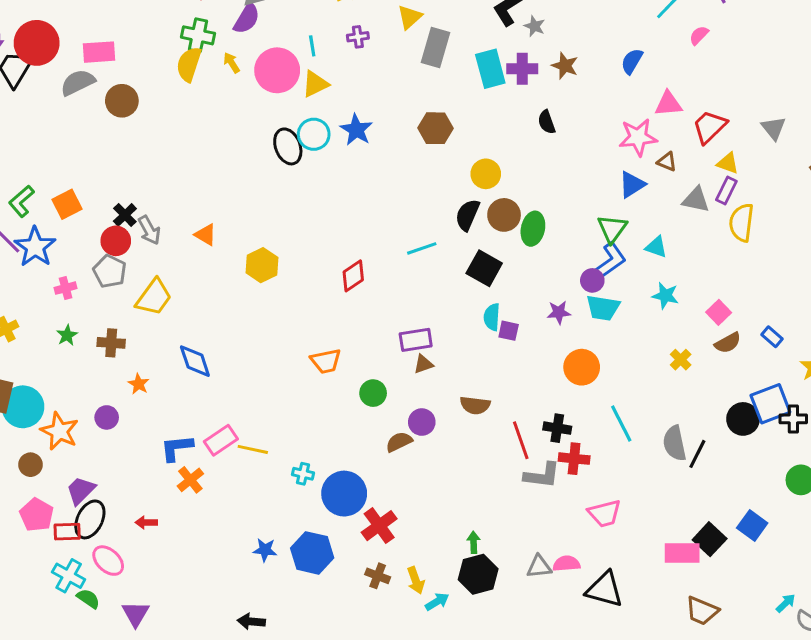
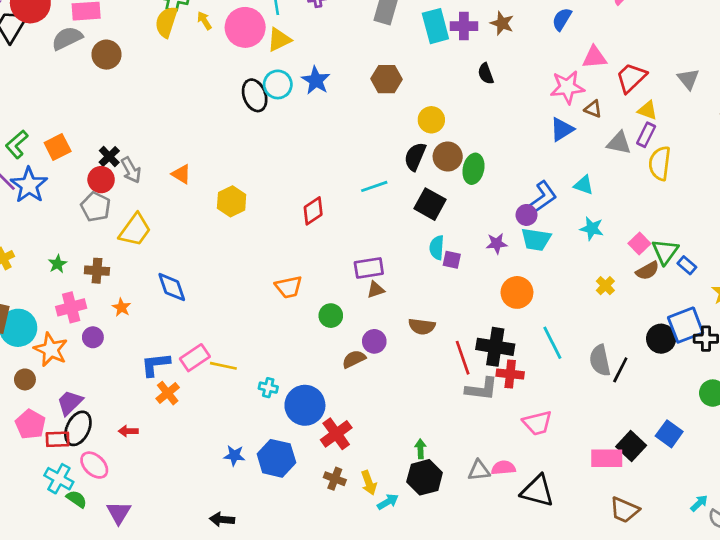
green triangle: (612, 229) -> (665, 252), moved
pink cross: (66, 288) -> (71, 307), moved, size x1.5
black cross: (557, 428) -> (495, 347), size x1.5

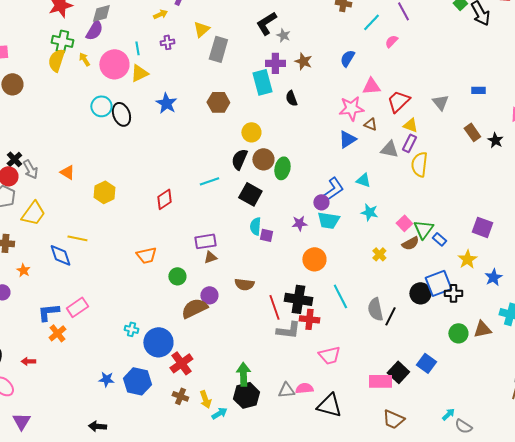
cyan rectangle: (435, 26) -> (262, 82), moved
cyan circle: (278, 84) -> (101, 106), moved
brown semicircle: (354, 359) -> (194, 308), size x1.5
yellow line: (223, 366) -> (77, 238), moved
green arrow: (420, 449) -> (243, 374), size x1.6

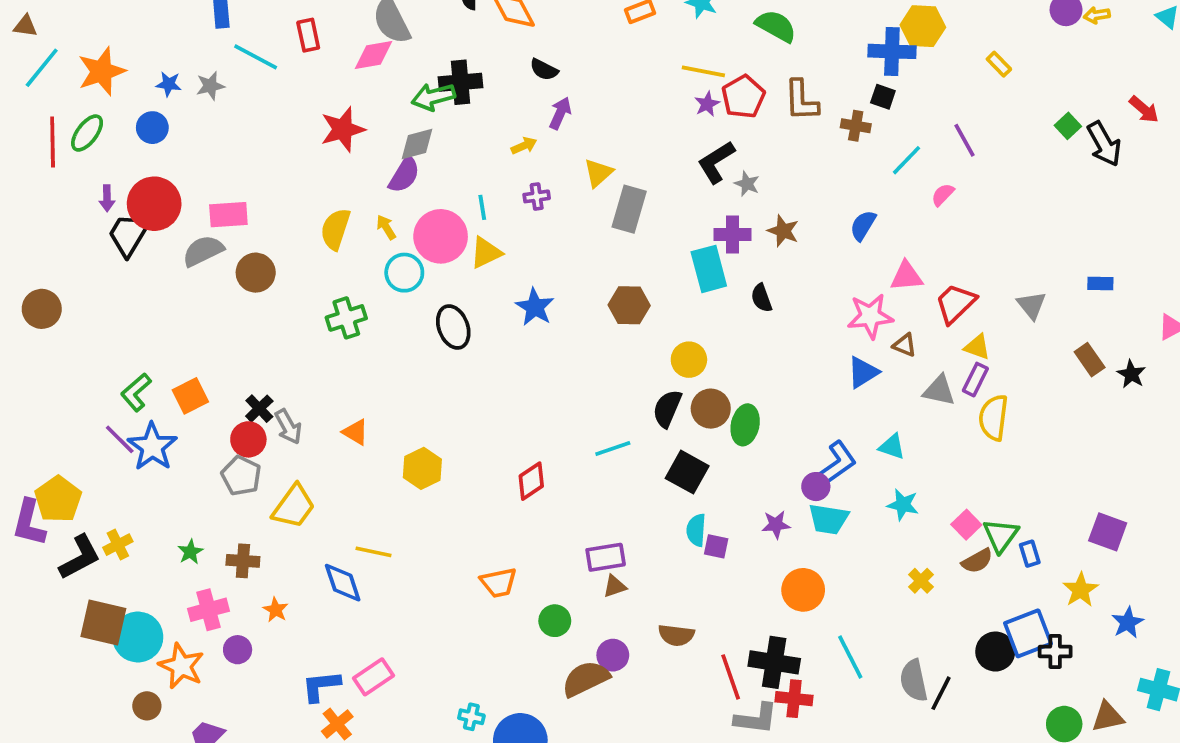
green cross: (62, 41) -> (346, 318), moved, turned -30
cyan circle: (101, 106) -> (404, 273), moved
blue rectangle: (439, 239) -> (1030, 554), turned 32

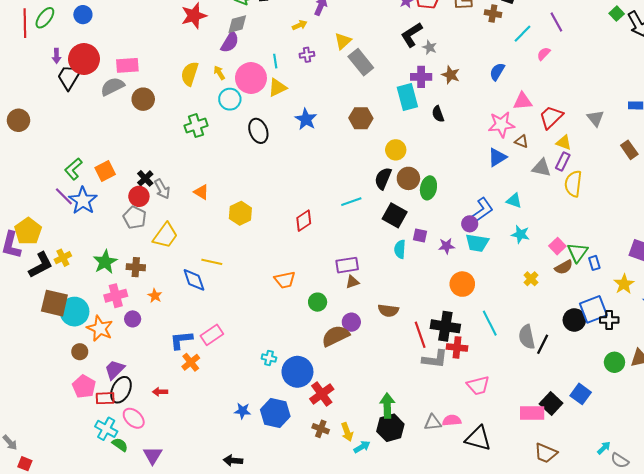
gray rectangle: (629, 209) -> (361, 62), turned -55
purple square: (716, 546) -> (420, 235), moved
green star: (190, 552) -> (105, 262), size x1.6

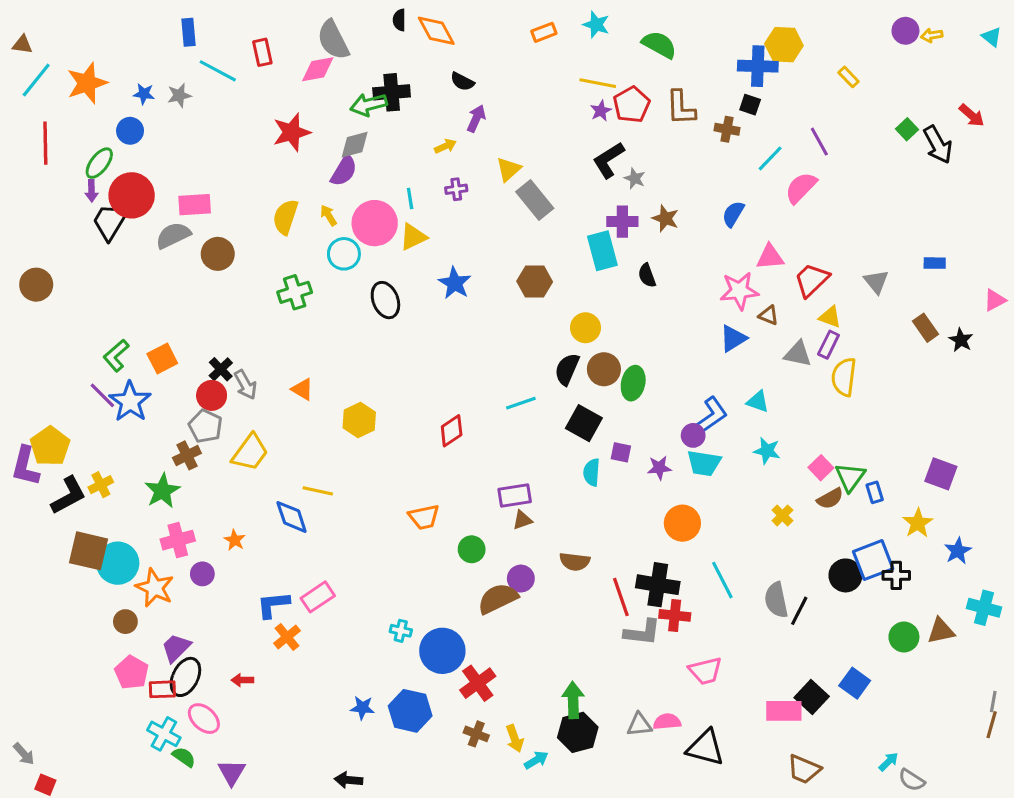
green ellipse: (45, 18) -> (99, 163), moved
pink semicircle: (544, 54) -> (801, 188), size x1.6
brown cross: (136, 267) -> (187, 455), moved, turned -30

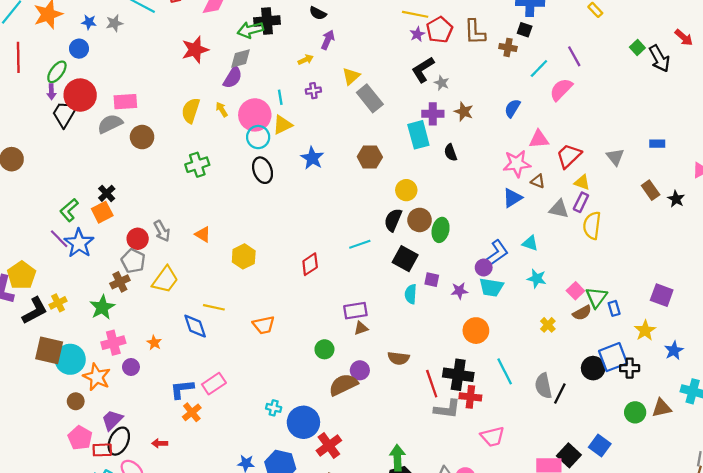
cyan circle: (344, 254) -> (258, 137), moved
black cross: (221, 369) -> (107, 193), moved
orange trapezoid: (424, 517) -> (264, 325), moved

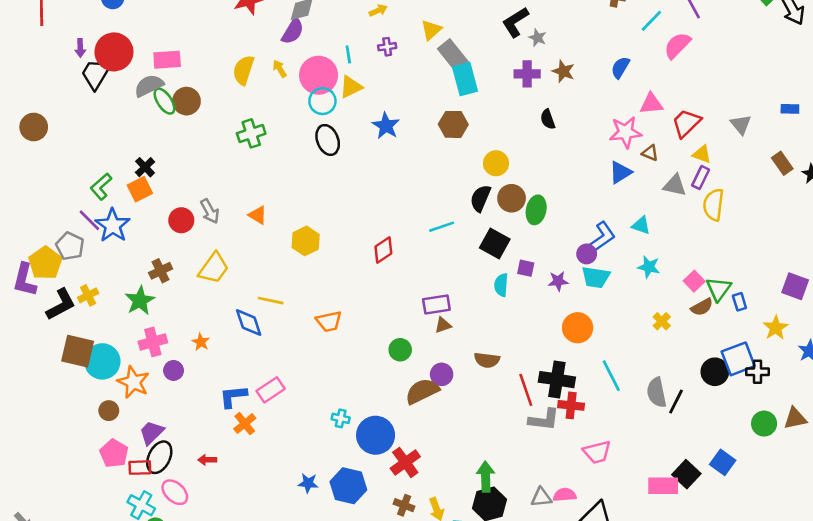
green ellipse: (57, 72) -> (164, 101), moved, turned -70
cyan rectangle: (418, 135) -> (465, 79), moved
gray pentagon: (133, 261) -> (70, 246), moved

